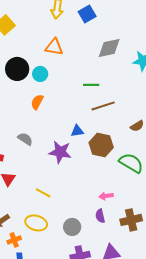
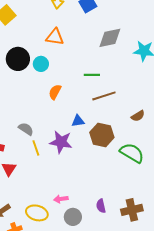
orange semicircle: (37, 102) -> (55, 92), moved
yellow line: (43, 193) -> (36, 148), moved, turned 42
pink arrow: (106, 196) -> (61, 199), moved

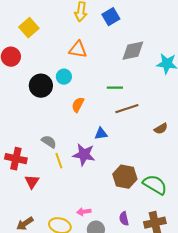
black circle: (18, 59) -> (41, 86), moved
brown hexagon: (102, 135) -> (125, 177), moved
green semicircle: (132, 153) -> (155, 185), moved

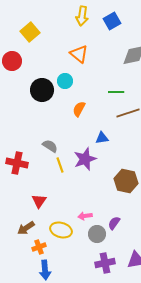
orange triangle: (78, 50) -> (79, 54), turned 30
purple star: (84, 155) -> (85, 159), turned -30
red triangle: (32, 182) -> (39, 201), moved
purple semicircle: (124, 219) -> (114, 223), moved, turned 48

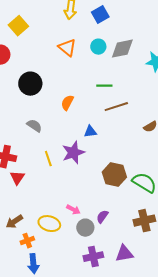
cyan circle: (65, 81) -> (98, 47), moved
gray semicircle: (50, 146) -> (34, 126), moved
red triangle: (39, 201) -> (17, 178), moved
pink arrow: (85, 216) -> (73, 210), turned -144

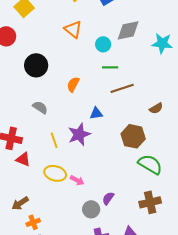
cyan circle: (98, 47) -> (103, 44), moved
brown hexagon: (114, 175) -> (133, 136), moved
red triangle: (17, 178) -> (23, 159), turned -42
pink arrow: (73, 210) -> (77, 180), moved
yellow ellipse: (49, 224) -> (55, 173), moved

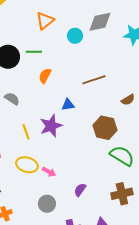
orange triangle: (73, 29) -> (45, 21), turned 42
green line: (110, 67) -> (34, 52), moved
gray circle: (91, 209) -> (47, 204), moved

